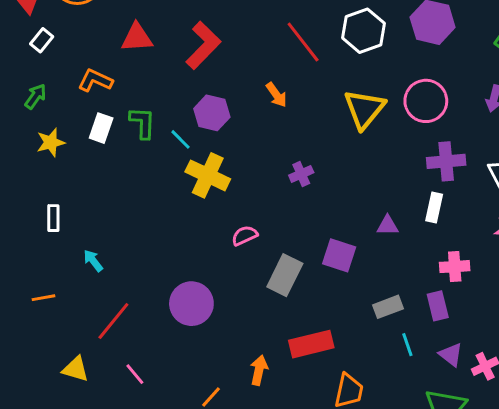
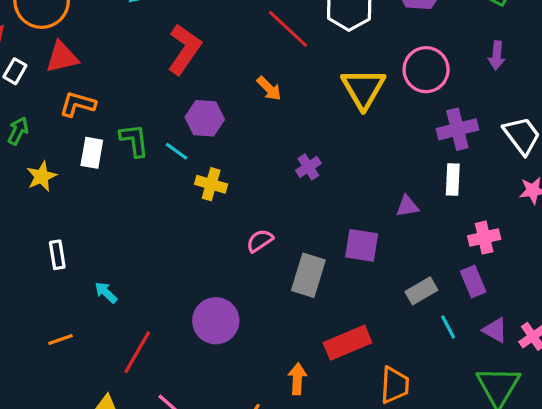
red triangle: (137, 38) -> (62, 57), moved
yellow cross: (208, 175) -> (211, 184), size x0.7

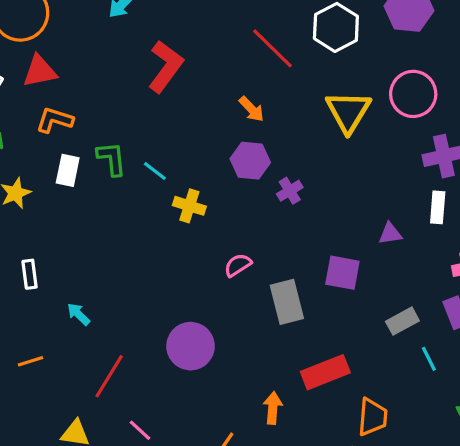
purple hexagon: (205, 118) -> (250, 161), moved
gray rectangle: (308, 275) -> (287, 302), turned -33

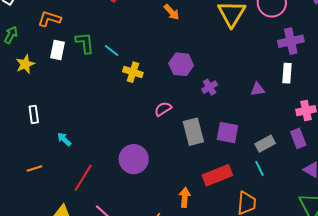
purple hexagon: (250, 161) -> (181, 64), moved
purple cross: (290, 191) -> (210, 87), moved
purple square: (342, 273) -> (227, 133), moved
cyan line: (429, 359) -> (259, 168), moved

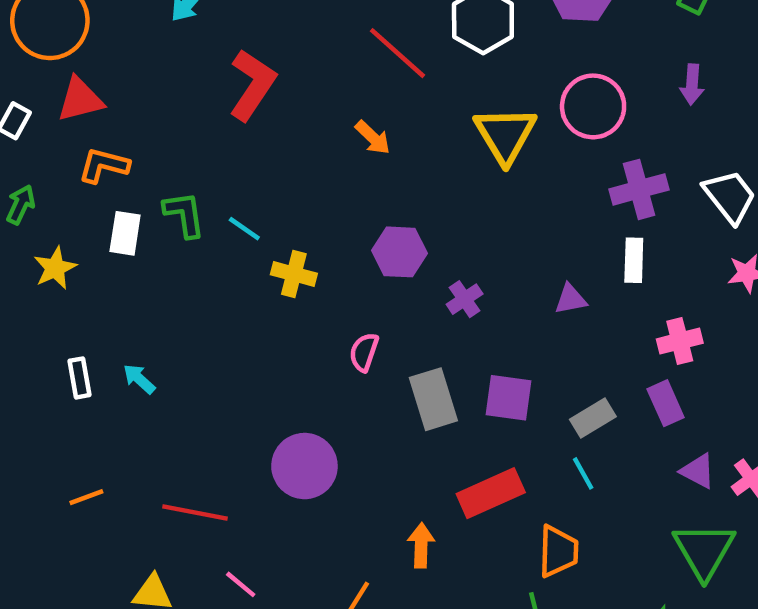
pink semicircle: (163, 109) -> (364, 352), turned -36
cyan arrow: (64, 139) -> (139, 379), moved
red line: (83, 178) -> (195, 513), turned 72

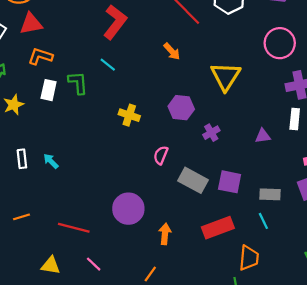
yellow triangle: (505, 135) -> (226, 76), moved
cyan line: (244, 229) -> (108, 65), moved
gray rectangle: (433, 399) -> (193, 180), turned -48
gray rectangle: (593, 418) -> (270, 194), turned 30
orange arrow: (421, 545) -> (165, 234), moved

